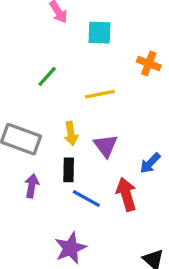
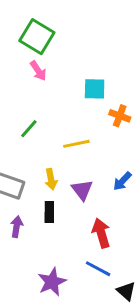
cyan square: (99, 33) -> (95, 89), moved
blue arrow: (150, 163) -> (122, 181), moved
blue line: (86, 199) -> (98, 269), moved

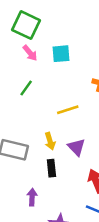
cyan square: (95, 89) -> (61, 54), moved
green line: (29, 129) -> (26, 88), moved
purple arrow: (17, 227) -> (32, 197), moved

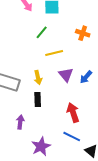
green line: (26, 88) -> (42, 32), moved
purple triangle: (76, 147) -> (66, 75), moved

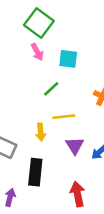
yellow arrow: (38, 77) -> (41, 132), moved
black rectangle: (38, 100) -> (35, 172), size x1.5

